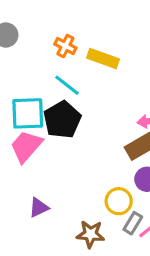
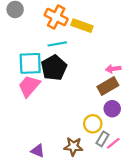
orange cross: (65, 46) -> (56, 17), size x1.5
cyan line: (67, 85) -> (57, 44), turned -48
purple triangle: (39, 207) -> (38, 151), moved, turned 48

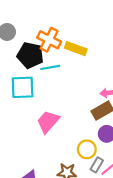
black pentagon: (54, 68) -> (30, 55), moved, turned -30
pink trapezoid: (29, 86) -> (48, 122), moved

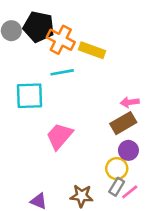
black pentagon: (30, 55) -> (39, 27), moved
yellow circle: (87, 149) -> (117, 169), moved

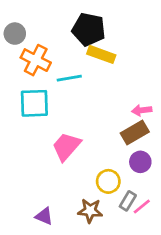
black pentagon: (39, 27) -> (89, 29), moved
orange cross: (61, 40) -> (36, 60), moved
yellow circle: (117, 169) -> (108, 181), moved

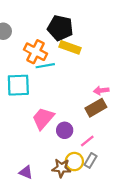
orange cross: (36, 60) -> (36, 52), moved
purple circle: (140, 162) -> (65, 130), moved
yellow circle: (108, 181) -> (74, 162), moved
pink line: (142, 206) -> (87, 141), moved

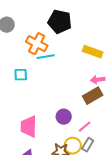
yellow rectangle: (70, 47) -> (93, 52), moved
cyan square: (18, 85) -> (21, 75), size x0.6
pink trapezoid: (43, 118) -> (29, 127), moved, turned -40

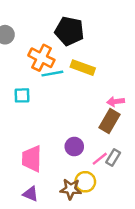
yellow rectangle: (93, 52) -> (83, 68), moved
brown rectangle: (93, 96) -> (110, 121), turned -30
gray rectangle: (88, 145) -> (113, 157), moved

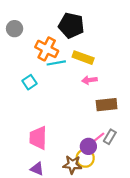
cyan square: (22, 95) -> (30, 82), turned -32
pink arrow: (116, 102) -> (89, 80), moved
brown rectangle: (110, 121) -> (107, 105), turned 54
purple circle: (74, 147) -> (88, 146), moved

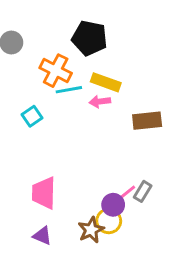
pink arrow: (89, 80) -> (100, 102), moved
brown rectangle: (107, 105) -> (147, 121), moved
brown star: (72, 165) -> (91, 230), turned -30

